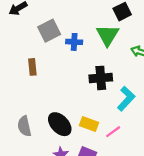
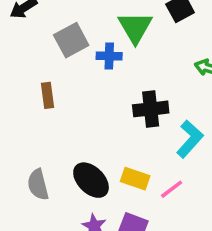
green triangle: (108, 35) -> (135, 27), moved

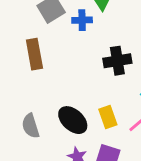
brown rectangle: (48, 95) -> (34, 54), size x1.5
yellow rectangle: (135, 179) -> (108, 117), turned 55

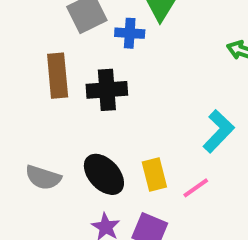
black cross: (117, 61) -> (107, 90), moved
gray semicircle: (31, 126) -> (43, 177), turned -60

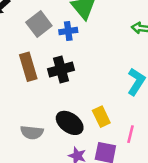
pink line: (196, 188) -> (131, 134), moved, turned -30

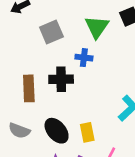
blue cross: (68, 31) -> (84, 58), moved
brown rectangle: (28, 67) -> (29, 88), moved

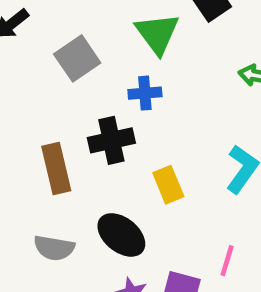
yellow rectangle: (87, 132) -> (168, 185), moved

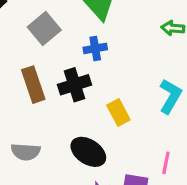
brown rectangle: (56, 168) -> (33, 85), moved
gray semicircle: (54, 248) -> (26, 152), moved

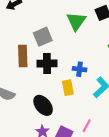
gray square: (44, 28) -> (43, 37), moved
blue cross: (95, 48) -> (80, 69), moved

